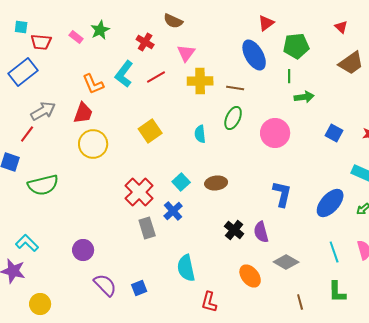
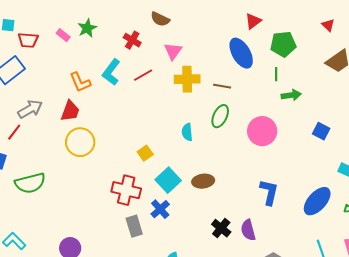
yellow square: (150, 131) -> (145, 153), moved, size x0.7
cyan square: (181, 182) -> (168, 180), size x1.4
red cross: (139, 192) -> (126, 190), turned -32

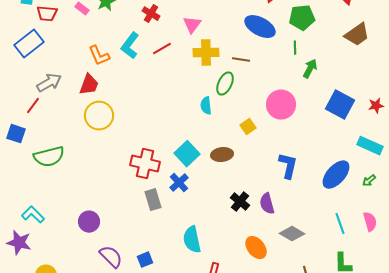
blue ellipse: (241, 53) -> (260, 27), turned -32
green arrow: (291, 95) -> (310, 69), turned -54
green ellipse: (220, 116) -> (225, 84), moved
blue square: (321, 131) -> (340, 105), size x1.6
yellow square: (145, 153) -> (248, 127), moved

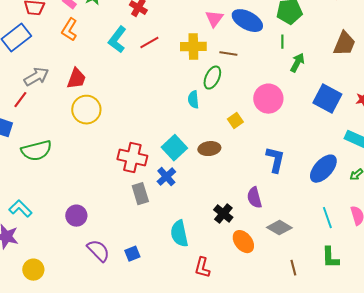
pink triangle: (192, 25) -> (214, 19), moved
brown trapezoid: (357, 35) -> (344, 44), moved, turned -32
orange L-shape: (99, 56) -> (69, 30), moved, turned 55
black cross: (240, 202) -> (223, 214), moved

